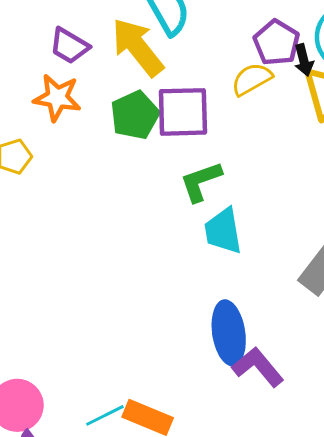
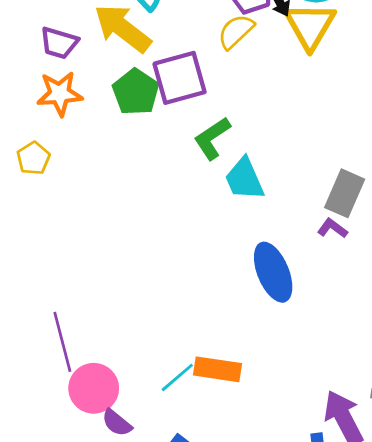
purple L-shape: (258, 367) -> (332, 228), moved, size x0.6

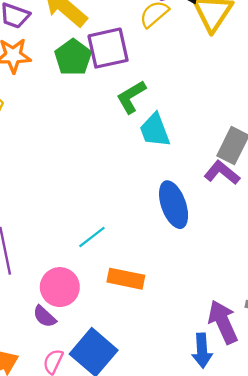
purple L-shape: (332, 228) -> (222, 173), size x1.5
cyan line: (177, 377) -> (92, 237), moved
pink circle: (94, 388) -> (60, 287), moved

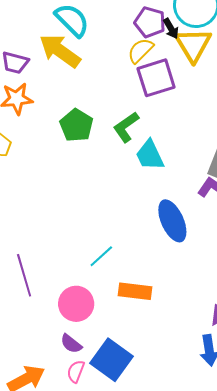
purple square: (108, 48) -> (156, 78), moved
green pentagon: (73, 57) -> (76, 125), moved
purple semicircle: (44, 317) -> (71, 344), moved

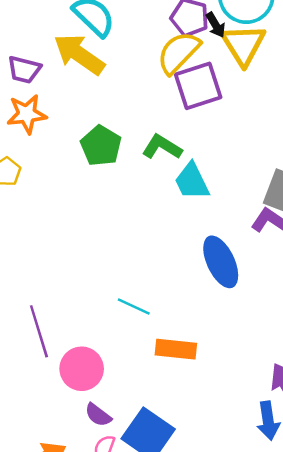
yellow semicircle: (140, 51) -> (178, 53), size x1.4
green L-shape: (126, 127) -> (162, 147), turned 68
cyan line: (101, 256) -> (134, 307), turned 68
pink circle: (76, 304) -> (82, 369), moved

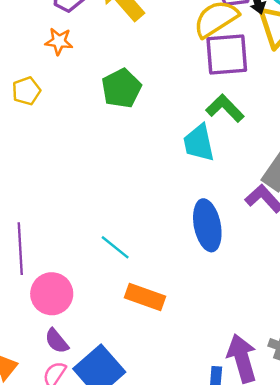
orange star: (27, 114) -> (59, 41), size x0.7
green L-shape: (162, 147) -> (225, 108), moved

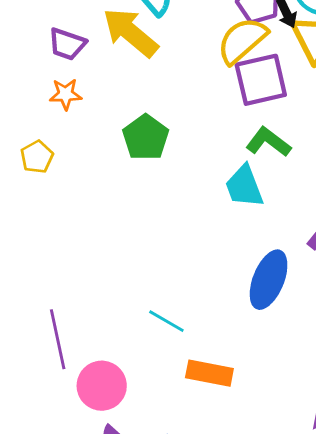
blue ellipse: (207, 225) -> (269, 280), turned 42

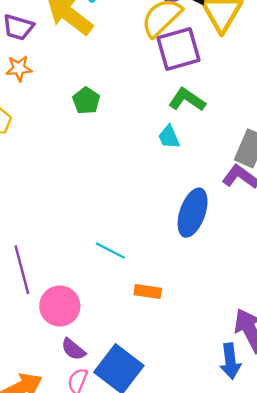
green pentagon: (146, 137) -> (86, 101), size x0.7
cyan trapezoid: (244, 186) -> (169, 137), size x0.7
orange rectangle: (209, 373) -> (148, 292), size x0.7

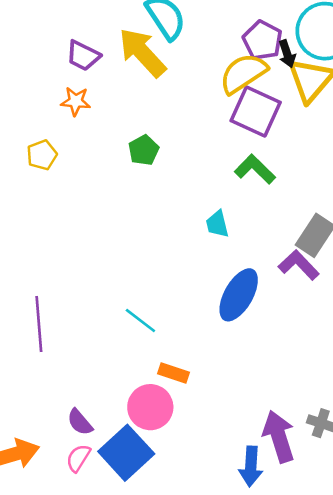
purple square: (178, 49) -> (256, 112), turned 30
cyan trapezoid: (169, 137) -> (217, 224), moved
pink circle: (60, 306) -> (150, 407), moved

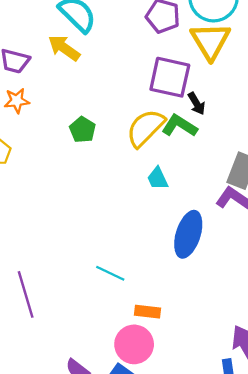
yellow arrow: (142, 53) -> (64, 48), size x0.7
black arrow: (287, 54) -> (197, 104), moved
yellow semicircle: (243, 73) -> (145, 128), moved

